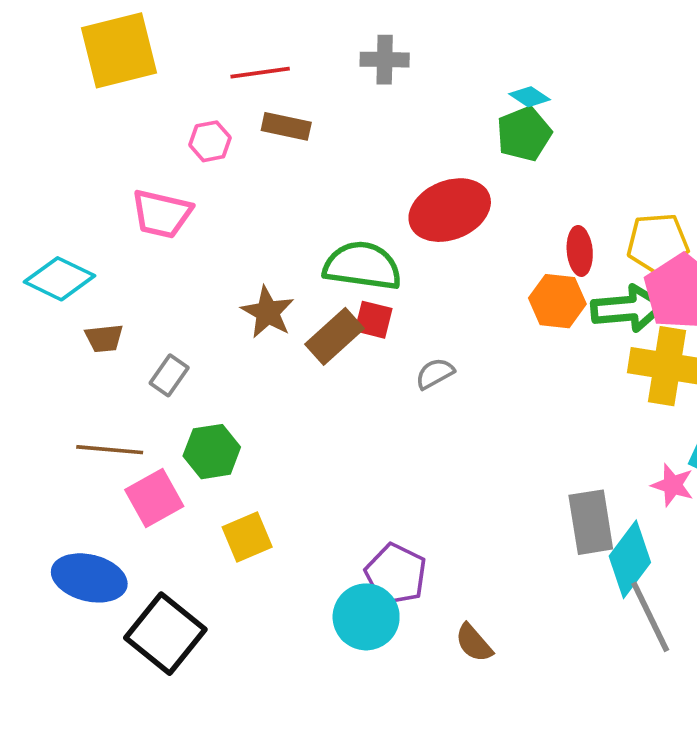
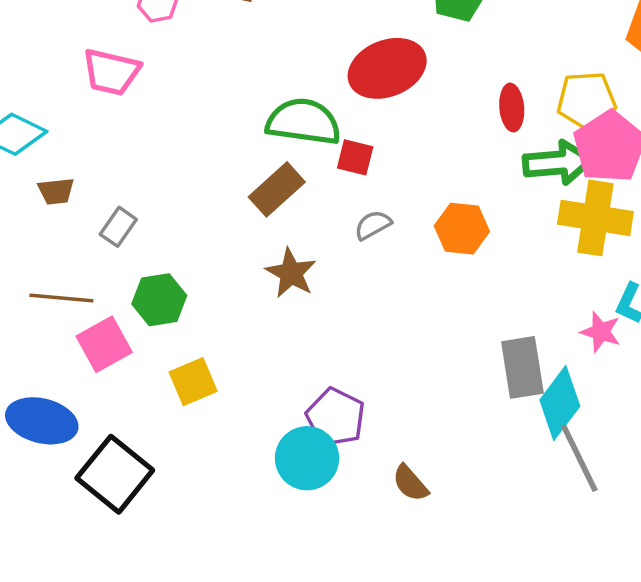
orange hexagon: (557, 301) -> (462, 229), moved
brown star: (268, 312) -> (291, 273), moved
red square: (373, 320) -> (355, 157), moved

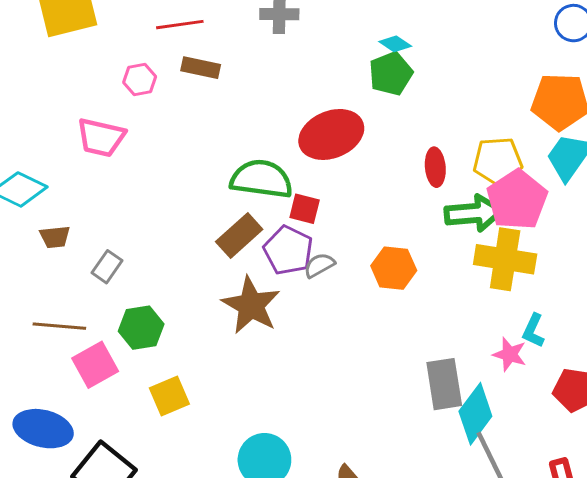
brown star: (291, 273) -> (251, 305), size x1.4
purple pentagon: (336, 417) -> (288, 250), moved

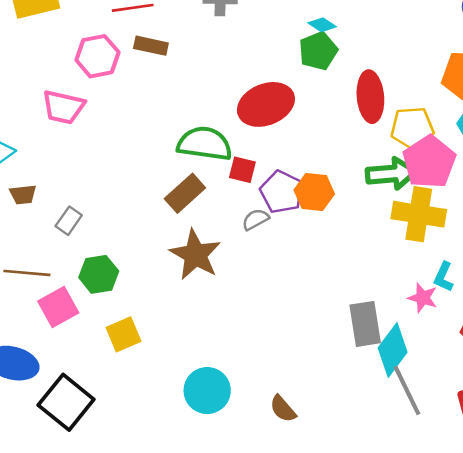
pink hexagon: (140, 80) -> (97, 56), size x1.5
red ellipse: (435, 167) -> (370, 97), moved, size x1.5
purple pentagon: (288, 250) -> (282, 192), moved
orange hexagon: (394, 268) -> (314, 192), moved

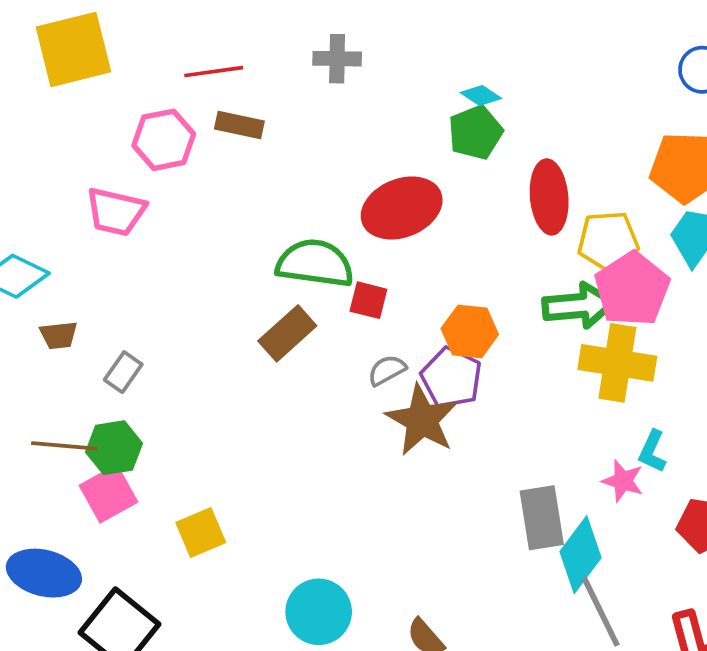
purple pentagon: (282, 192) -> (451, 378), moved
brown star: (195, 255) -> (422, 420), moved
green hexagon: (99, 274) -> (114, 448), moved

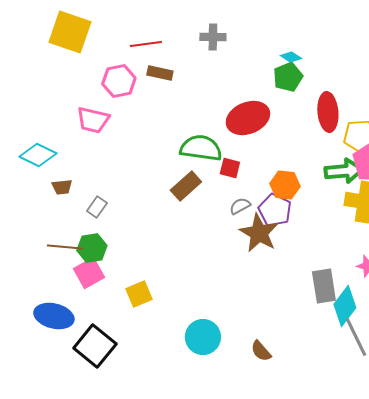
yellow square: (73, 49) -> (70, 32), turned 33

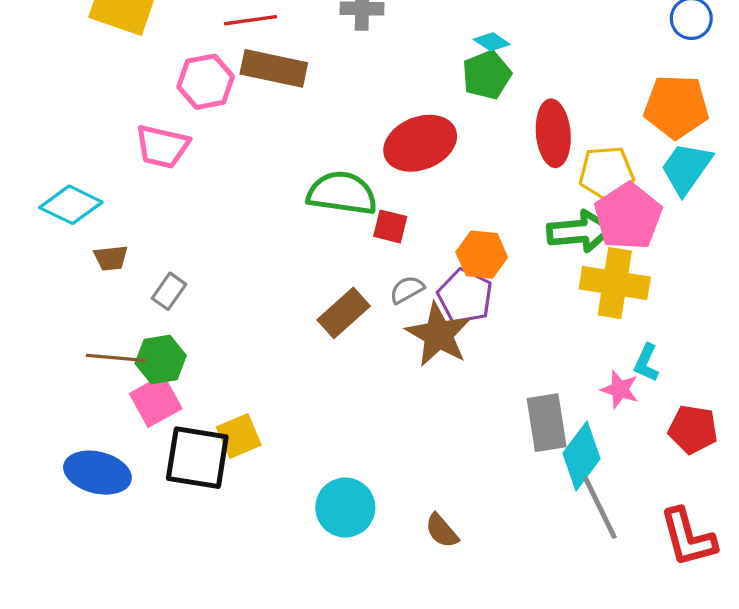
brown rectangle: (160, 73) -> (274, 68), size x1.5
brown rectangle: (186, 186) -> (344, 313), moved
black square: (95, 346) -> (197, 458), moved, turned -30

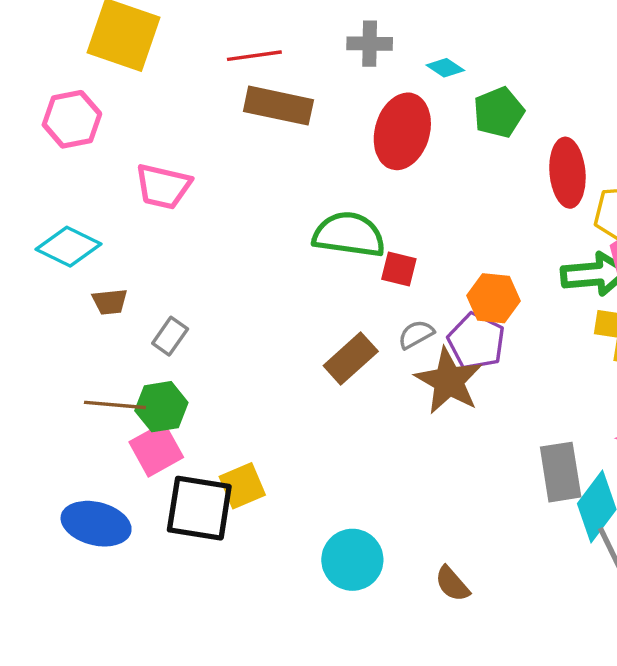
cyan diamond: (492, 42) -> (445, 68), moved
pink hexagon: (206, 82) -> (72, 119), moved
red ellipse: (420, 143) -> (402, 131), moved, turned -52

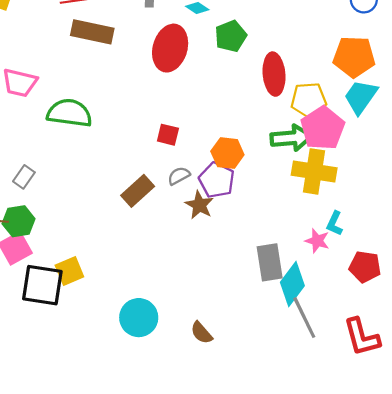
green semicircle: (349, 235) -> (69, 113), moved
brown star: (449, 381) -> (199, 205), size x0.7

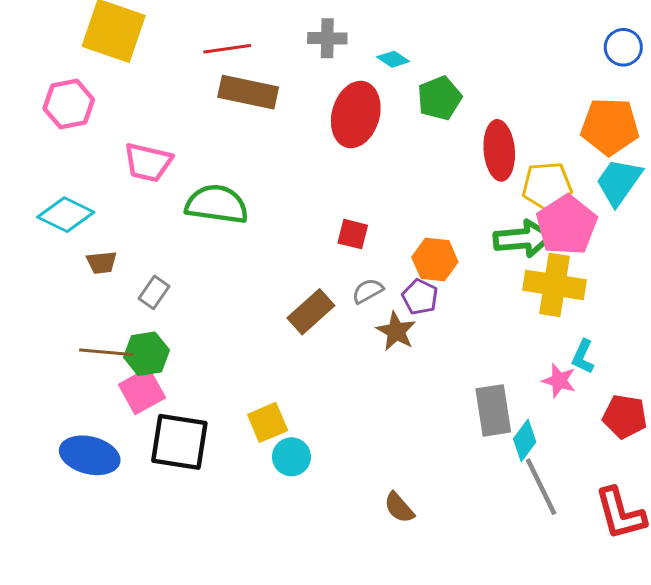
purple pentagon: (217, 180) -> (420, 297), size x0.7
yellow square: (69, 271) -> (268, 422), moved
cyan diamond: (292, 284) -> (525, 440), size x0.7
cyan circle: (139, 318) -> (291, 457), moved, size x0.7

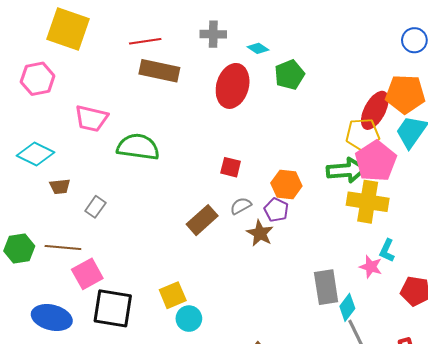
red ellipse: (499, 150) -> (375, 110), moved, turned 33
green hexagon: (146, 354) -> (19, 248), moved

